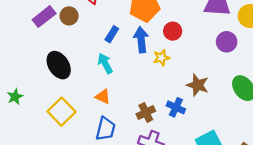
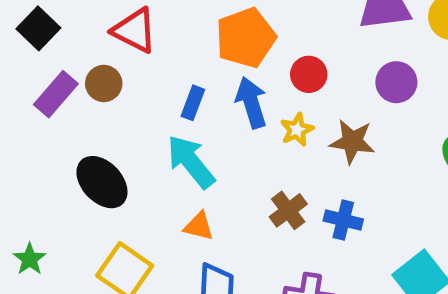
purple circle: (227, 42) -> (396, 82), moved
cyan arrow: (105, 63) -> (191, 162), size x1.4
brown star: (198, 85) -> (352, 142), moved
brown cross: (146, 112) -> (288, 210), moved

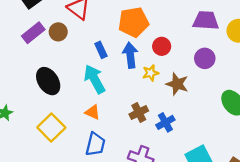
blue rectangle: (193, 103) -> (101, 50), turned -56
blue cross: (343, 220) -> (165, 122), turned 36

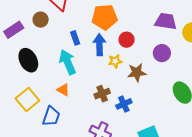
purple rectangle: (33, 33) -> (14, 30), moved
brown star: (177, 84) -> (137, 73), turned -30
blue trapezoid: (95, 144) -> (51, 116), moved

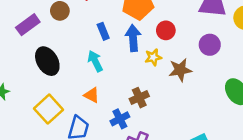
cyan arrow: (67, 62) -> (95, 61), size x0.7
blue cross: (124, 104) -> (120, 119), moved

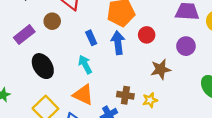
yellow star: (153, 57) -> (150, 100), moved
orange triangle: (92, 95) -> (83, 95), size x1.5
brown cross: (139, 98) -> (125, 95), turned 35

